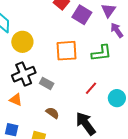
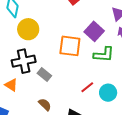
purple square: (82, 15) -> (94, 31), moved
cyan circle: (117, 98) -> (108, 93), moved

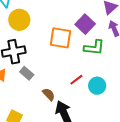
gray rectangle: (44, 75) -> (27, 73), moved
brown semicircle: (45, 105) -> (49, 94), moved

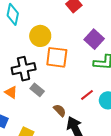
yellow circle: (19, 20) -> (40, 36), moved
orange square: (60, 38) -> (57, 57), moved

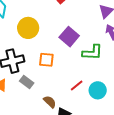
purple square: (94, 39) -> (69, 37), moved
orange square: (57, 57) -> (46, 60), moved, size x0.7

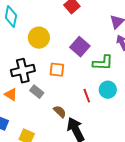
red line: (77, 86) -> (87, 96), turned -72
cyan circle: (98, 90) -> (108, 90), moved

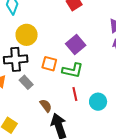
yellow circle: (39, 38) -> (27, 35), moved
green L-shape: (103, 63) -> (73, 70), moved
cyan circle: (108, 90) -> (98, 102), moved

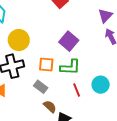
gray rectangle: (26, 82) -> (41, 87), moved
cyan circle: (98, 102) -> (101, 85), moved

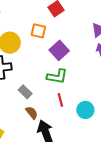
orange square: (46, 65) -> (38, 31), moved
cyan circle: (101, 85) -> (85, 110), moved

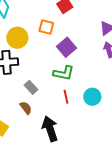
cyan circle: (85, 110) -> (92, 97), moved
brown semicircle: (32, 113) -> (26, 108), moved

